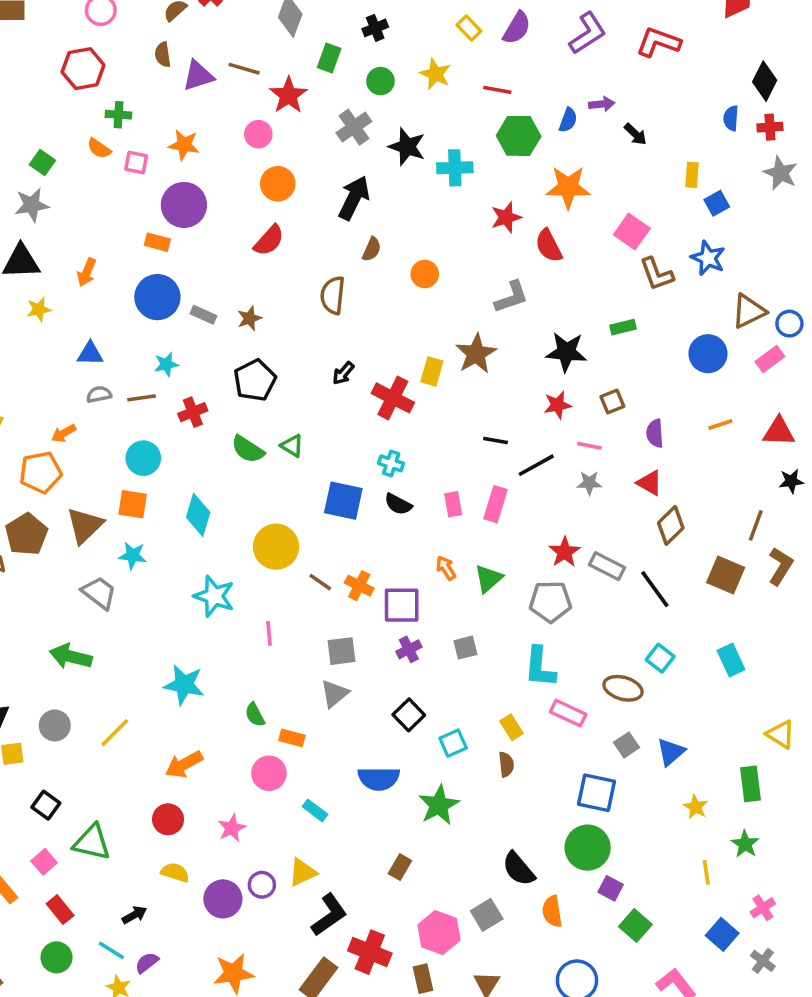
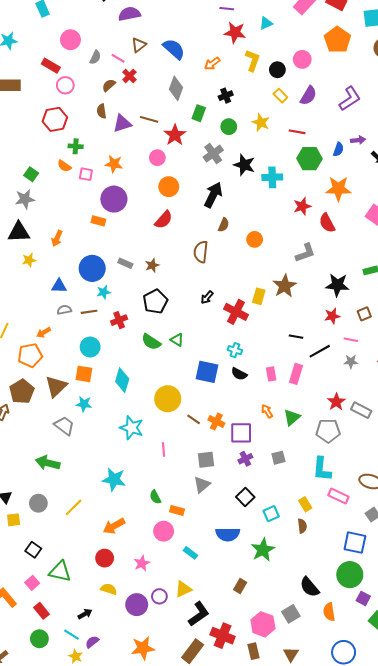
blue circle: (157, 297) -> (92, 268), moved

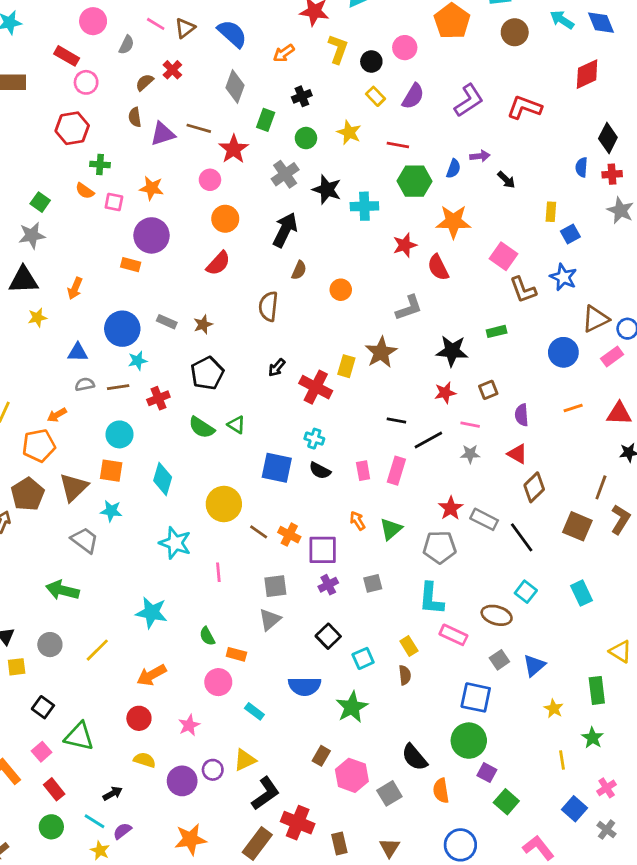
pink line: (118, 58) -> (156, 24), moved
pink hexagon: (263, 624) -> (352, 775), moved

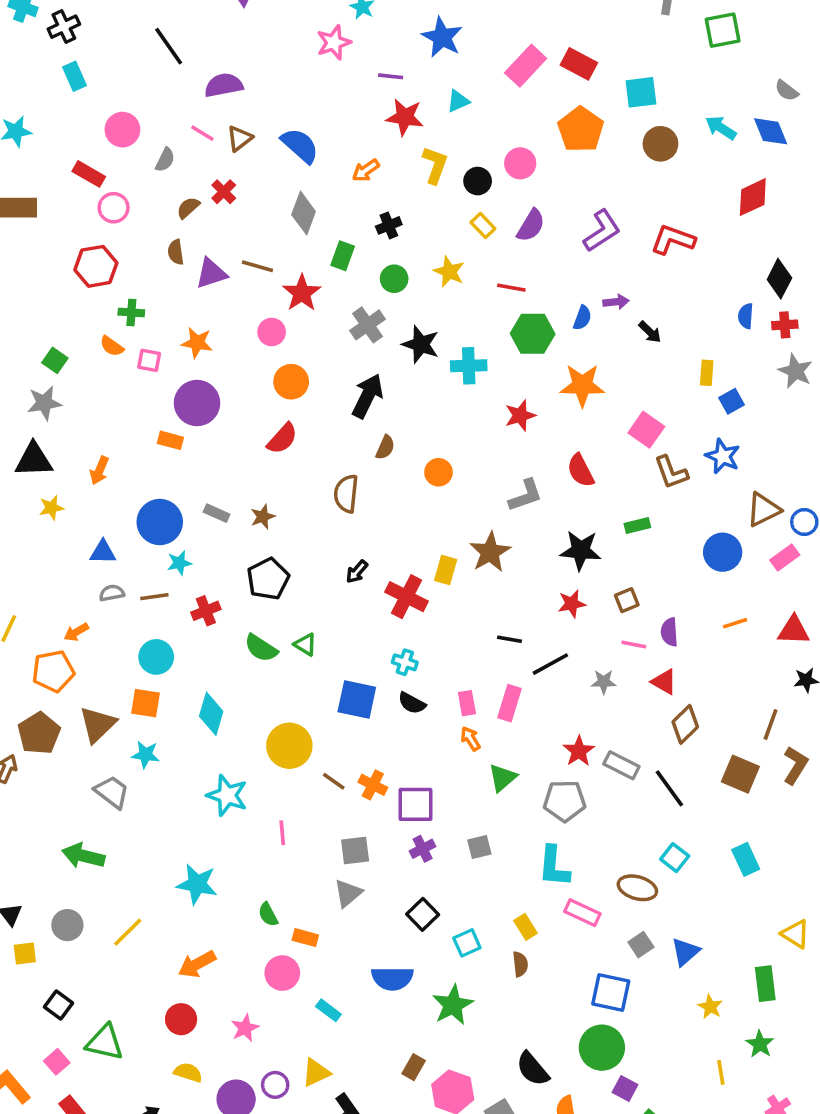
red semicircle: (438, 267) -> (581, 471), moved
pink line: (470, 425) -> (634, 645), moved
orange arrow: (357, 521) -> (470, 739), moved

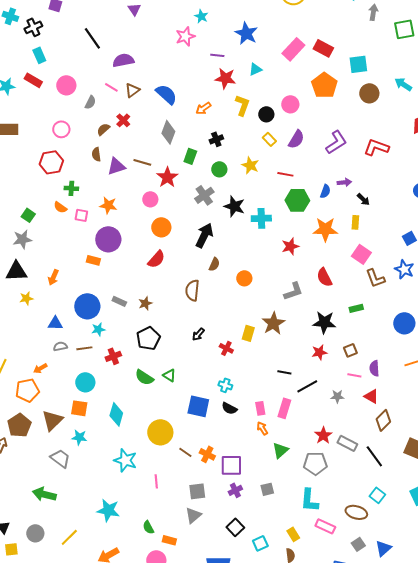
red rectangle: (89, 174) -> (33, 80), moved
yellow rectangle: (707, 373) -> (355, 222), moved
red cross: (407, 597) -> (226, 348), size x0.6

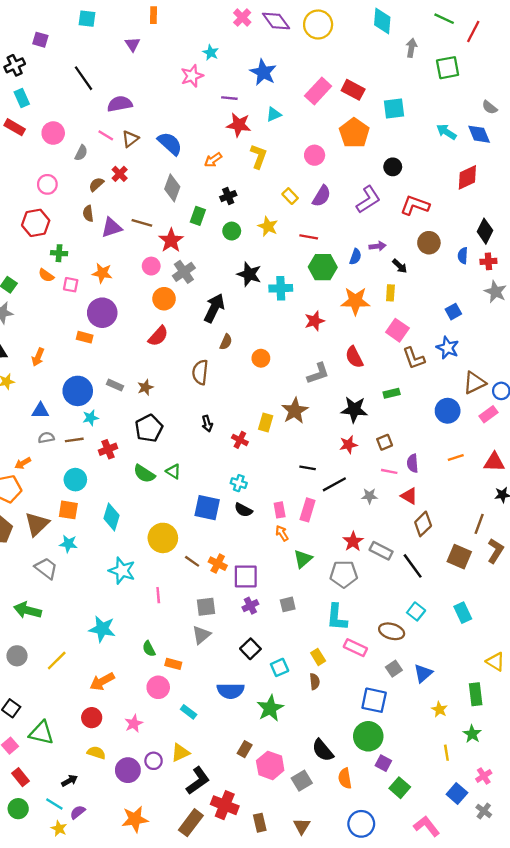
brown circle: (369, 93) -> (429, 243), moved
black circle: (266, 114) -> (393, 167), moved
gray cross: (204, 195) -> (184, 272), moved
black arrow: (198, 334) -> (207, 424), turned -56

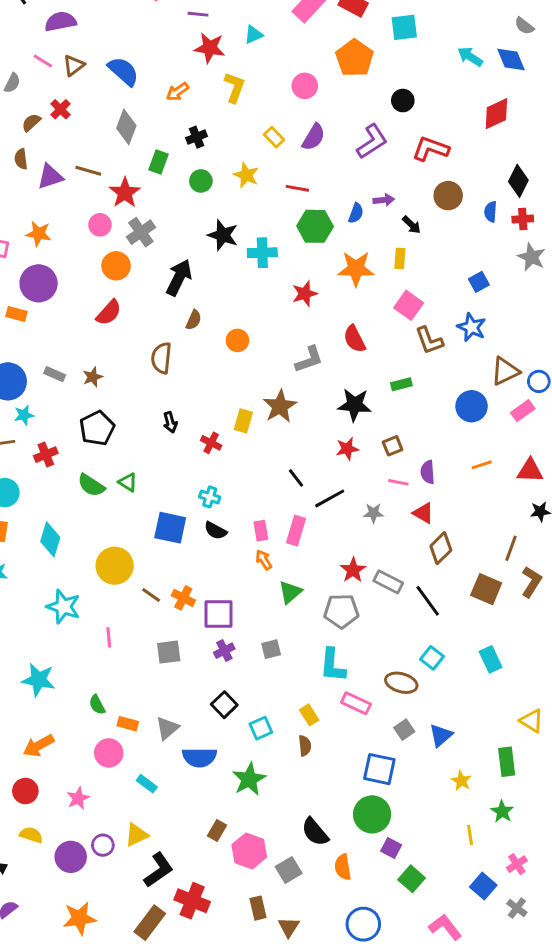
black line: (308, 468) -> (296, 478), turned 42
gray triangle: (201, 635) -> (167, 728), moved
brown rectangle: (260, 823) -> (258, 908), moved

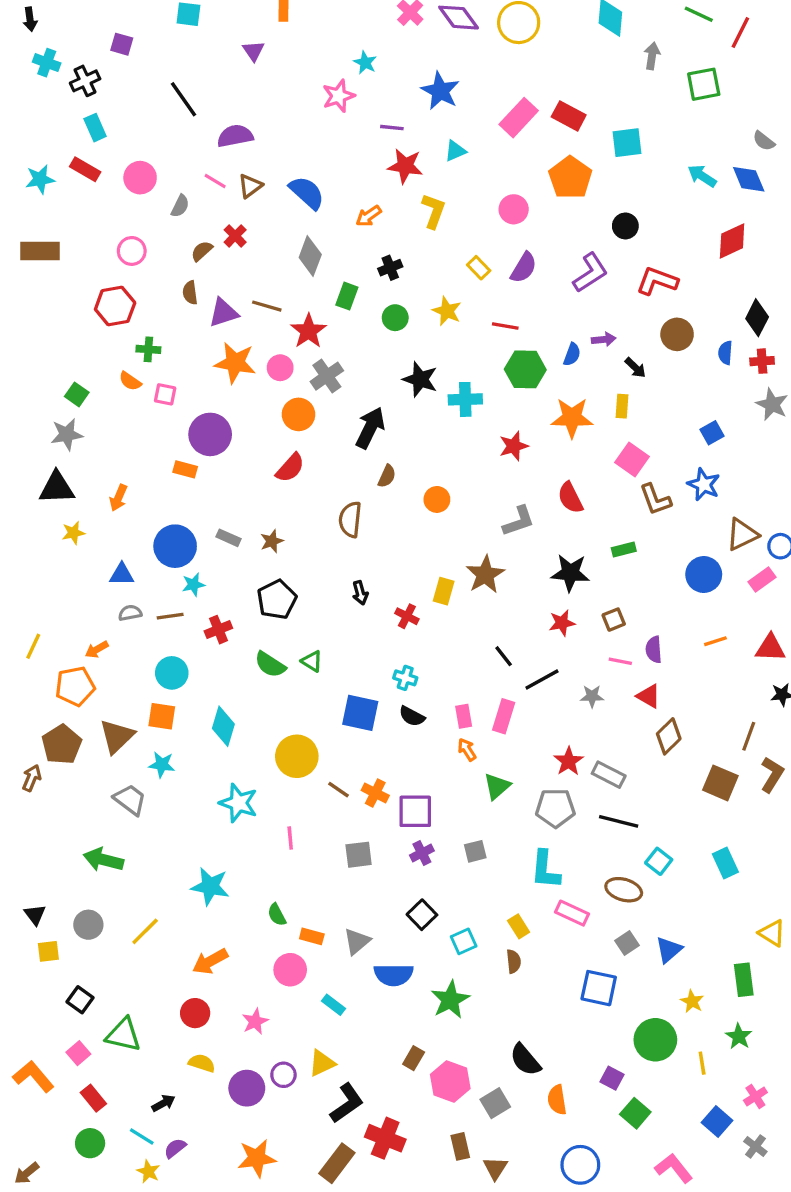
orange star: (39, 234) -> (235, 363), moved, size x1.4
black line: (428, 601) -> (619, 821), moved, turned -40
green circle: (372, 814) -> (655, 1040), moved

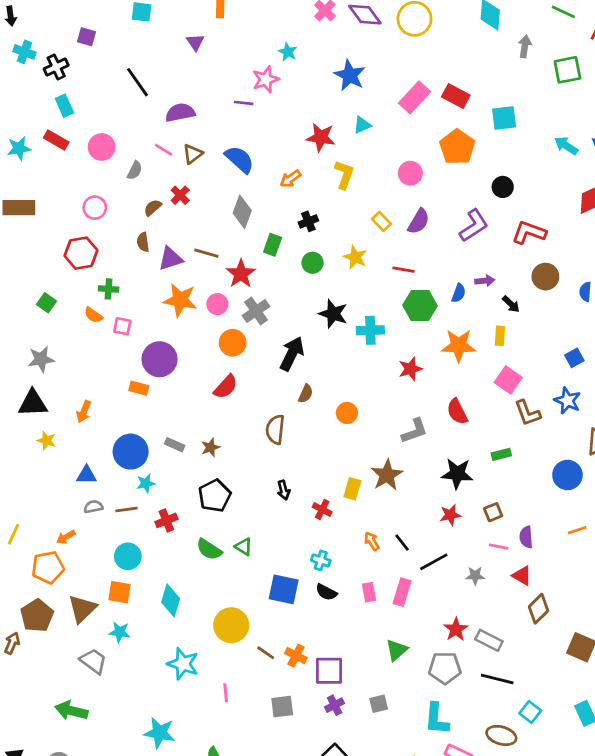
purple line: (392, 128) -> (244, 103), moved
green square: (77, 394) -> (47, 303), moved
yellow star: (73, 533) -> (47, 441), turned 30
orange arrow: (467, 750) -> (372, 541), moved

